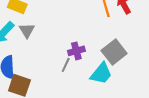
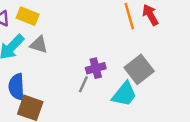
gray triangle: (27, 30) -> (39, 45), turned -42

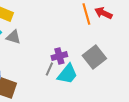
red arrow: (150, 15) -> (103, 13), turned -36
cyan trapezoid: (124, 94) -> (67, 74), moved

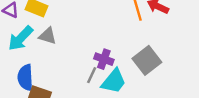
purple cross: (59, 56) -> (104, 59), turned 35

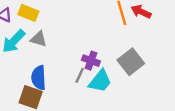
blue semicircle: (25, 78) -> (39, 78), moved

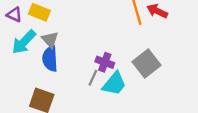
gray triangle: (39, 39) -> (50, 40), turned 30
blue semicircle: (39, 78) -> (50, 59), moved

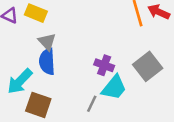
cyan arrow: (24, 42) -> (20, 81), moved
gray line: (93, 78) -> (92, 104), moved

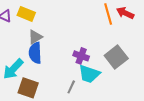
gray triangle: (47, 42) -> (35, 37), turned 42
cyan trapezoid: (114, 88) -> (89, 74), turned 70

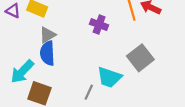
purple cross: (81, 56) -> (99, 25), moved

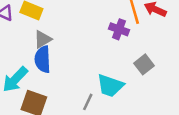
purple cross: (99, 25) -> (119, 29), moved
gray square: (140, 58) -> (144, 64), size x0.7

